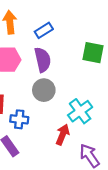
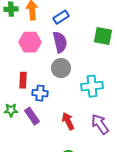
cyan cross: (80, 111) -> (92, 86), turned 30
red arrow: (63, 135) -> (68, 121), moved, turned -48

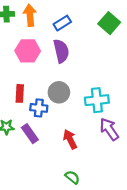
green square: (103, 36) -> (109, 23), moved, turned 30
gray circle: (61, 68) -> (59, 92), moved
purple arrow: (100, 124) -> (109, 129), moved

